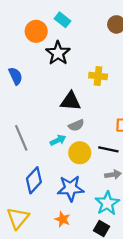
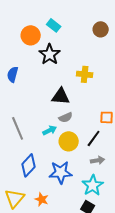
blue semicircle: (16, 76) -> (13, 74), turned -140
black line: (108, 149) -> (94, 138), turned -66
orange star: (63, 219) -> (42, 199), moved

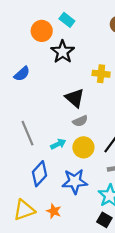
blue semicircle: (13, 74) -> (22, 74), turned -147
black triangle: (61, 96) -> (75, 98), turned 36
cyan arrow: (50, 130) -> (58, 144), moved
yellow triangle: (15, 198) -> (24, 210), turned 30

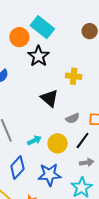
cyan rectangle: (67, 20) -> (42, 27), size x1.6
gray semicircle: (80, 121) -> (73, 118), moved

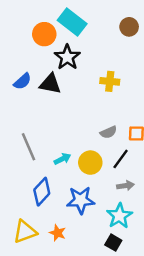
black triangle: (49, 98) -> (50, 84), moved, turned -30

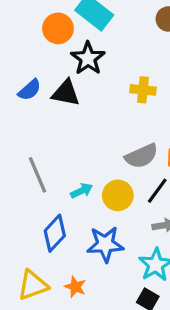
gray semicircle: (108, 132) -> (141, 156), size x1.5

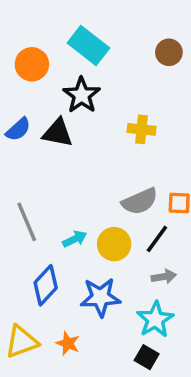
orange circle: (58, 28) -> (32, 64), moved

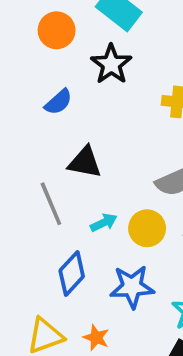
blue semicircle: (18, 129) -> (58, 102), moved
black triangle: (58, 133) -> (85, 162), moved

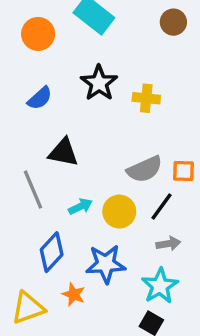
black star: (111, 64) -> (99, 83), moved
orange star: (96, 338) -> (74, 294), moved

